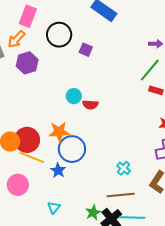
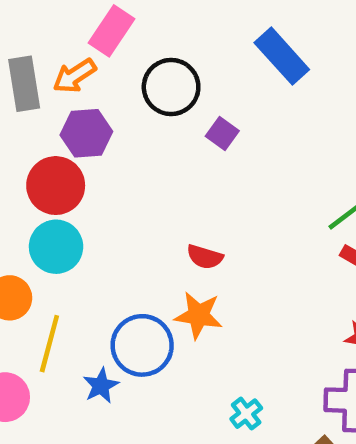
cyan circle: (74, 96) -> (56, 247), moved, size x1.5
orange star: (59, 132) -> (199, 315), moved
red circle: (27, 140) -> (56, 186), moved
yellow line: (32, 157) -> (49, 344), turned 70

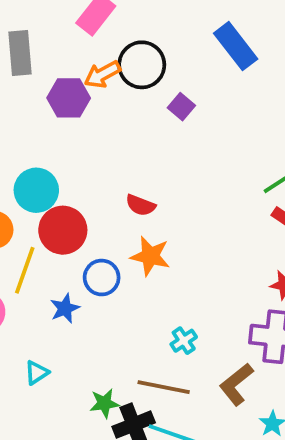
orange arrow: (74, 76) -> (102, 74), moved
red circle: (56, 186) -> (63, 230), moved
red semicircle: (205, 257) -> (141, 205), moved
blue circle: (142, 345) -> (102, 278), size x0.7

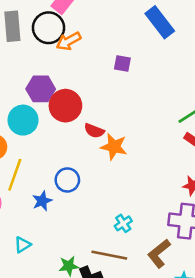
black circle: (142, 65) -> (49, 28), moved
purple hexagon: (69, 98) -> (41, 89), moved
purple square: (181, 107) -> (122, 63), turned -30
red circle: (63, 230) -> (65, 106), moved
orange star: (150, 256) -> (114, 147), moved

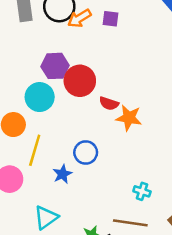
purple square: (122, 63) -> (111, 19), moved
cyan cross: (123, 223) -> (142, 191), turned -35
cyan triangle: (23, 245) -> (46, 217), size x1.5

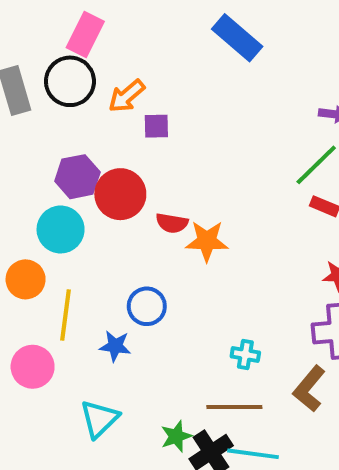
orange arrow: (79, 18) -> (127, 96), moved
purple square: (111, 19) -> (156, 126), moved
blue star: (62, 174) -> (115, 346), turned -30

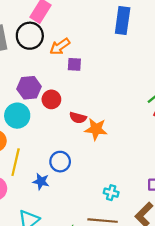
blue rectangle: (237, 38) -> (123, 21), turned 52
red circle: (120, 194) -> (51, 99), size x0.7

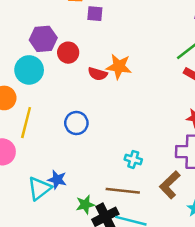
orange star: (96, 129) -> (119, 67), moved
blue star: (41, 182) -> (57, 180), moved

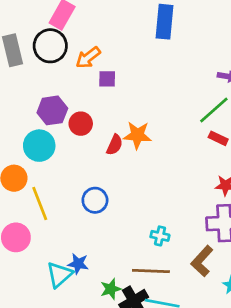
red semicircle: (98, 74) -> (115, 145), turned -78
yellow line: (26, 123) -> (40, 204), turned -32

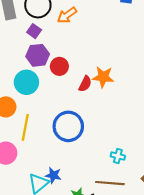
purple square: (107, 79) -> (34, 31), moved, turned 32
blue circle: (95, 200) -> (68, 126), size x1.5
yellow line: (40, 204) -> (25, 127), turned 30

